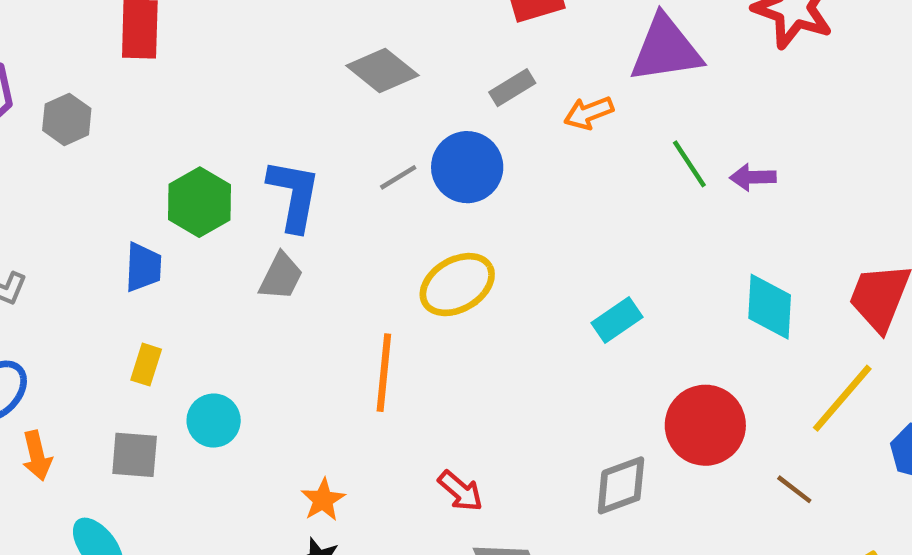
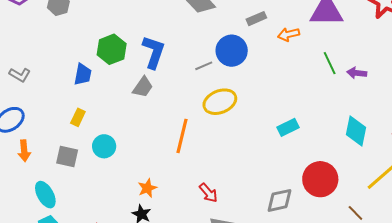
gray line: (398, 177) -> (204, 66), moved

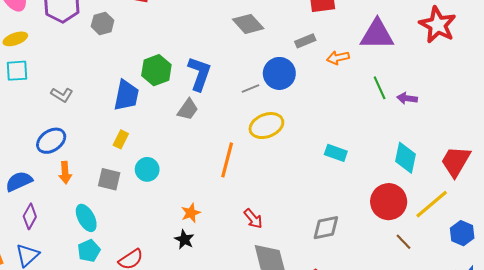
blue trapezoid: (83, 74) -> (126, 95), size x1.4
cyan rectangle: (288, 127) -> (336, 153), turned 45
red circle: (320, 179) -> (389, 202), moved

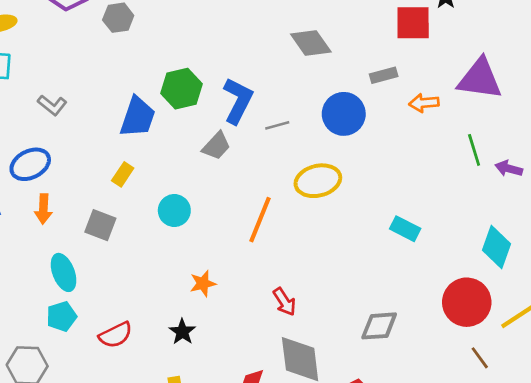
gray line: (250, 88) -> (277, 125), moved
cyan circle: (147, 169) -> (174, 211), moved
black star: (184, 239) -> (182, 332), moved

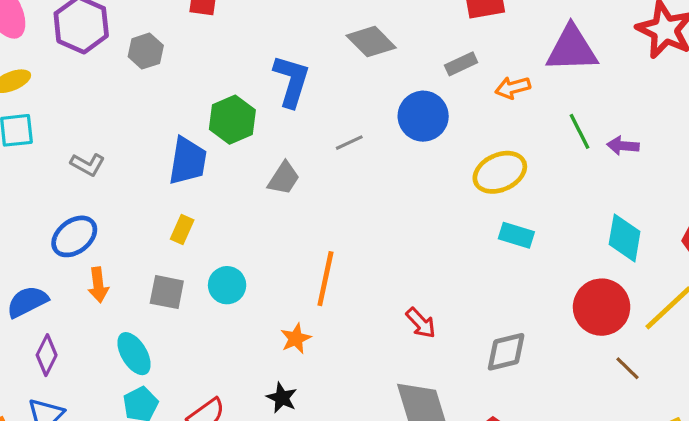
blue L-shape: (238, 101) -> (291, 81), moved
yellow ellipse: (318, 181) -> (500, 172), moved
cyan circle: (174, 211) -> (227, 285), moved
orange line: (260, 220) -> (325, 279), moved
red arrow: (285, 302) -> (421, 323), moved

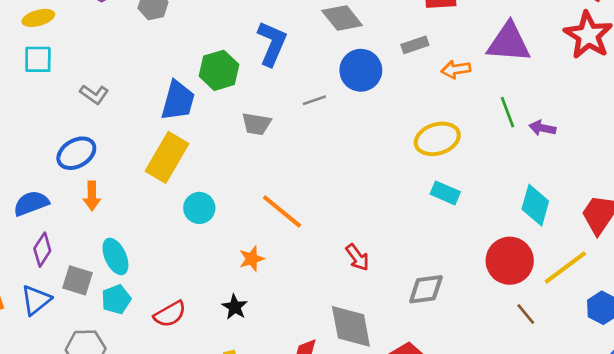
blue circle: (423, 116) -> (361, 70), moved
gray trapezoid: (284, 178) -> (256, 124), turned 60
yellow rectangle: (182, 229) -> (167, 157), size x2.0
orange line: (325, 279) -> (282, 211), turned -69
gray square: (167, 292) -> (77, 280), moved

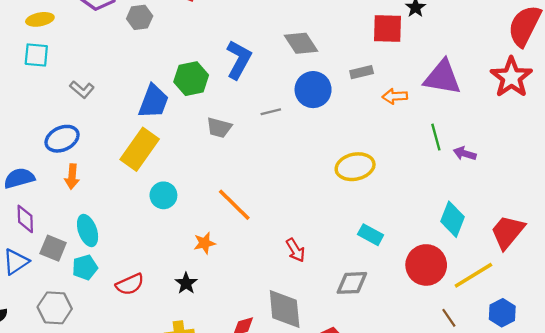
yellow ellipse: (437, 139) -> (355, 167), moved
cyan rectangle: (445, 193) -> (371, 235), moved
purple diamond: (42, 250) -> (25, 219), turned -40
brown line: (526, 314) -> (449, 318), moved

